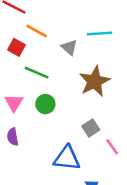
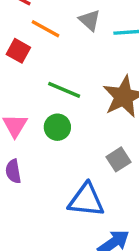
gray triangle: (69, 47) -> (90, 20), moved
green line: (37, 73) -> (64, 90), moved

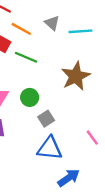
green line: (64, 90) -> (26, 57), moved
gray square: (119, 159) -> (46, 119), moved

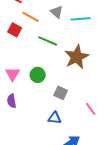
green line: (26, 57) -> (48, 41), moved
gray square: (46, 119) -> (61, 93), moved, turned -32
blue triangle: (50, 148) -> (55, 118), size x0.6

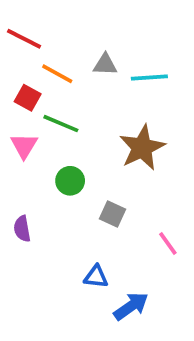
gray triangle: (57, 12) -> (105, 65), turned -40
green line: (48, 41) -> (61, 124), moved
pink triangle: (13, 74) -> (24, 146), moved
blue triangle: (55, 118) -> (96, 277), moved

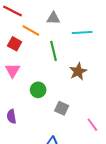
gray triangle: (105, 65) -> (53, 18), moved
green line: (61, 124) -> (53, 51), moved, turned 54
brown star: (142, 148) -> (78, 71), size x0.7

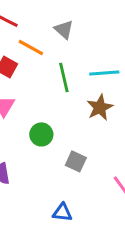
gray triangle: (53, 18) -> (64, 30), turned 40
cyan line: (82, 33) -> (104, 73), moved

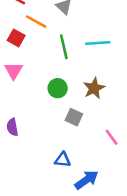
brown star: (100, 107) -> (94, 88), moved
green circle: (41, 134) -> (58, 88), moved

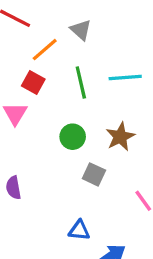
orange line: (36, 22) -> (45, 50), turned -70
red square: (16, 38) -> (33, 82), moved

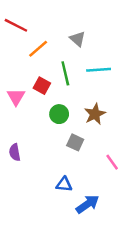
gray triangle: (81, 30) -> (78, 39), moved
red square: (33, 82) -> (42, 86), moved

